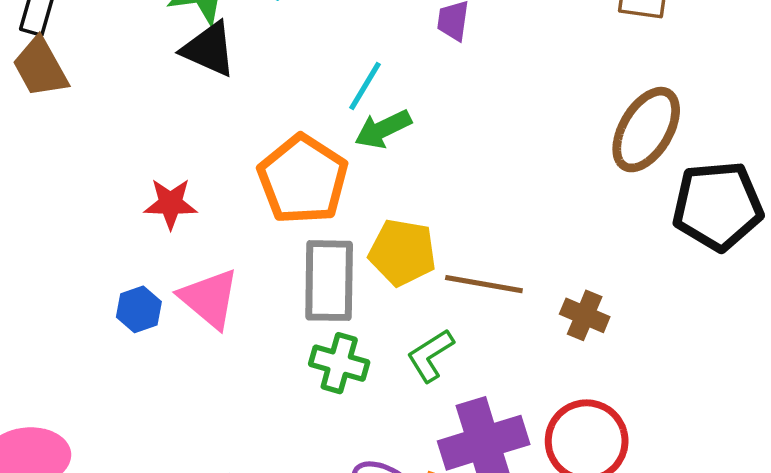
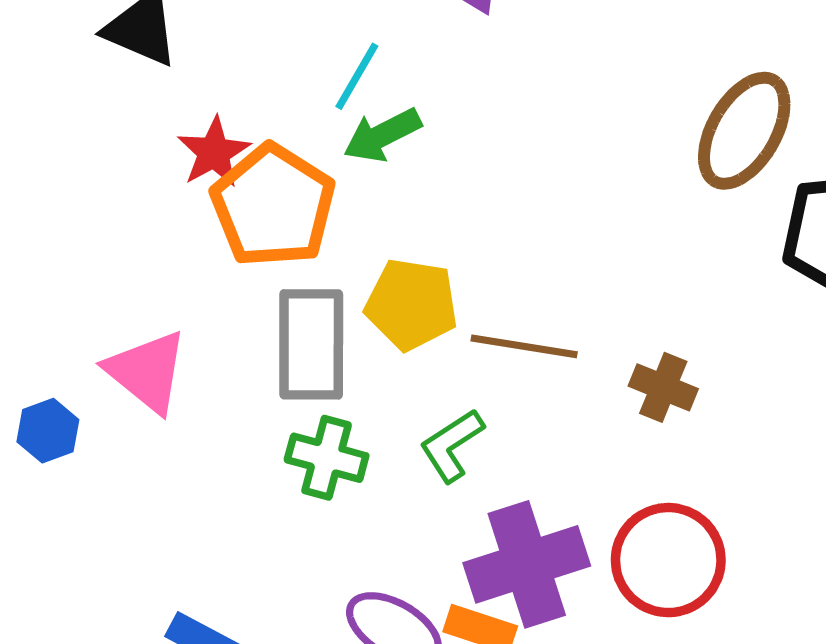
red star: (170, 203) -> (214, 152), moved, turned -30
blue hexagon: (139, 309) -> (48, 431), moved

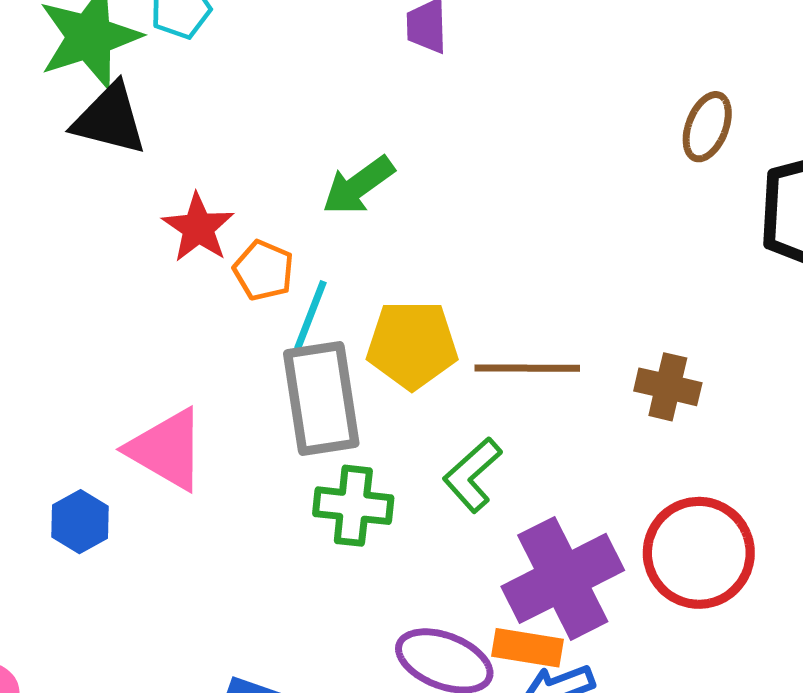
cyan line: (357, 76) -> (310, 315), moved
brown ellipse: (744, 131) -> (707, 127), size x0.6
orange pentagon: (273, 206) -> (264, 270), size x0.5

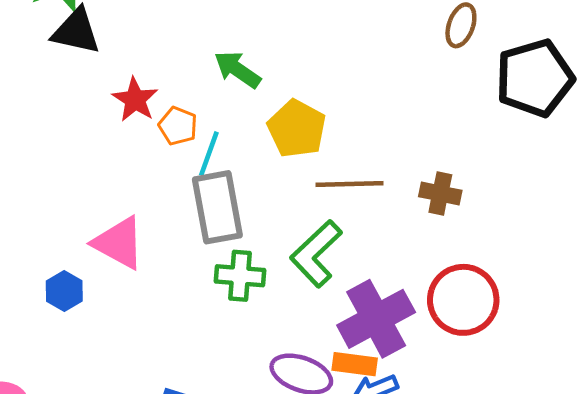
green arrow: (358, 186) -> (237, 70), turned 72
yellow pentagon: (412, 345) -> (297, 129), moved, turned 30
green L-shape: (472, 475) -> (316, 254), size x1.4

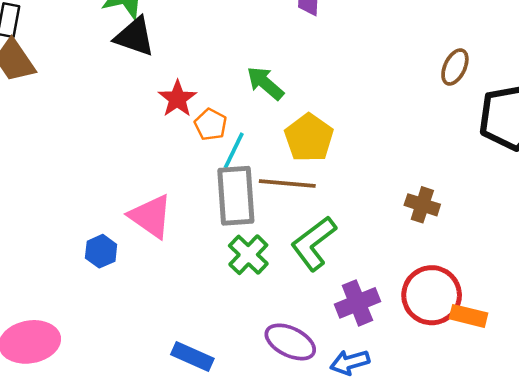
brown line: (349, 184) -> (287, 183), moved
green cross: (240, 276) -> (248, 255), turned 33
purple cross: (376, 319) -> (357, 303), size x0.7
orange rectangle: (355, 364) -> (468, 316), moved

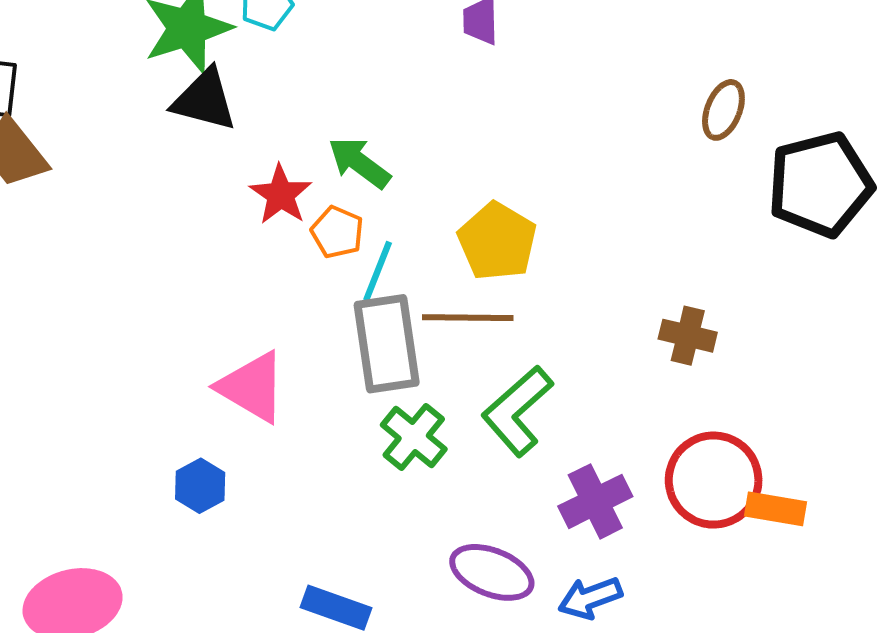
green arrow: (265, 83) -> (359, 163), moved
blue hexagon: (101, 251) -> (200, 486), moved

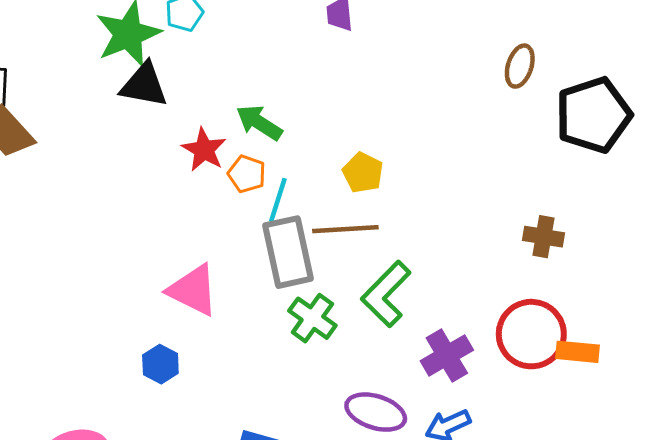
yellow pentagon: (497, 241) -> (363, 173), size x0.7
brown cross: (688, 336) -> (543, 237), moved

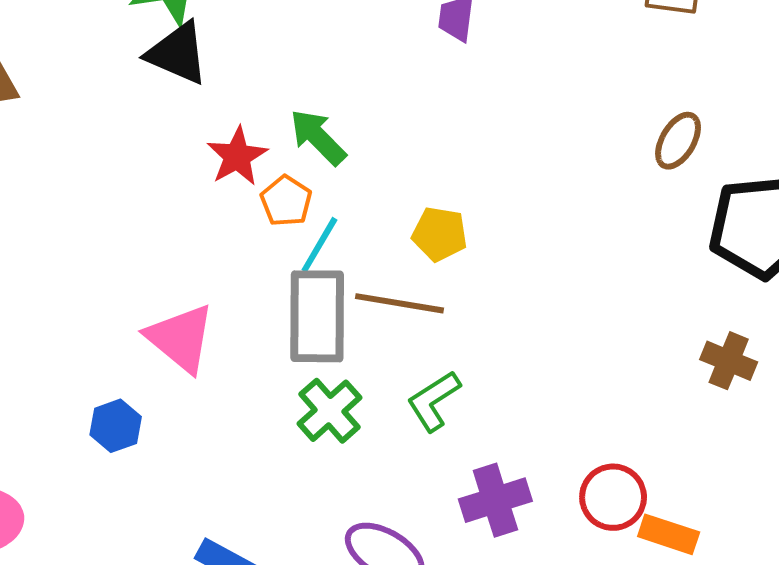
yellow pentagon: (363, 173) -> (440, 234), turned -30
brown cross: (543, 237) -> (729, 361), moved
green L-shape: (386, 294) -> (434, 401), size x0.7
red circle: (531, 334) -> (613, 497), size x0.7

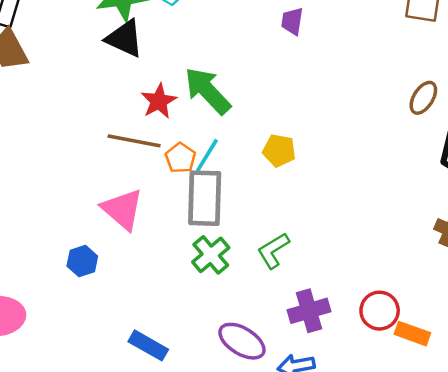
green arrow: (318, 137) -> (208, 91), size x1.4
orange pentagon: (286, 201) -> (180, 158), moved
brown line: (400, 303) -> (134, 141), moved

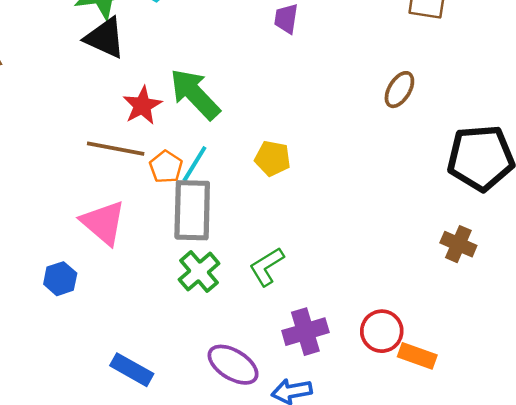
brown ellipse: (423, 98) -> (399, 90), moved

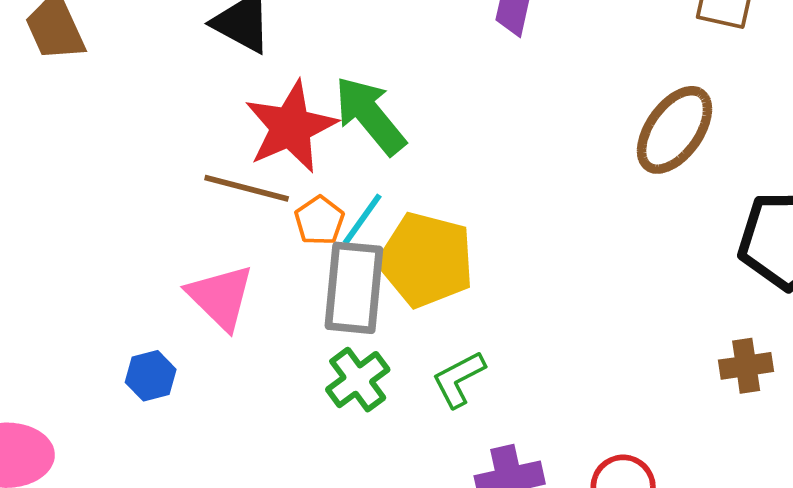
brown ellipse: (399, 90) -> (675, 130), size x1.6
red star: (142, 105) -> (291, 127), size x1.6
yellow pentagon: (273, 158) -> (426, 260), moved, size x1.8
brown cross: (458, 244) -> (746, 366), turned -36

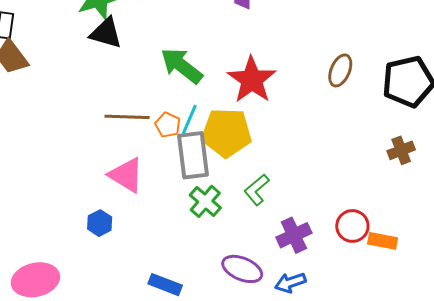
red star: (291, 127) -> (252, 80), moved
brown ellipse: (675, 130) -> (340, 70), moved, size x0.7

